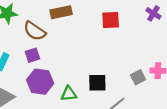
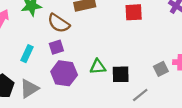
green triangle: (69, 94) -> (98, 67), moved

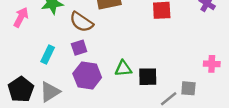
gray square: (161, 69) -> (188, 88), moved, turned 32

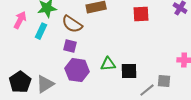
purple square: (79, 48) -> (70, 46), turned 32
cyan rectangle: (48, 55) -> (41, 31), moved

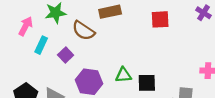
cyan rectangle: (41, 31) -> (41, 45), moved
purple square: (70, 46) -> (66, 55), moved, turned 32

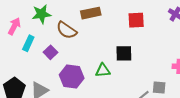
black square: (147, 83) -> (124, 53), moved

